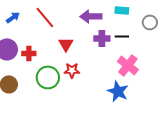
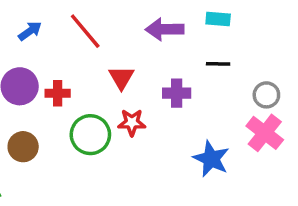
gray circle: (150, 22) -> (266, 95), moved
purple cross: (102, 38) -> (177, 93), moved
pink cross: (128, 65) -> (265, 133), moved

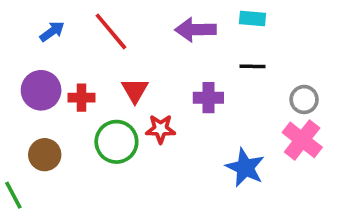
red triangle: (121, 78) -> (135, 90), moved

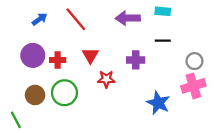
pink cross: (302, 140) -> (193, 86), turned 35
green circle: (116, 142) -> (64, 93), moved

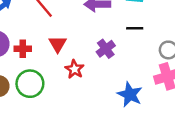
purple cross: (136, 60) -> (106, 49), turned -36
red star: (106, 79) -> (74, 69), turned 30

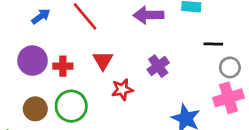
black line: (135, 28) -> (213, 44), moved
red star: (74, 69) -> (122, 90), turned 30

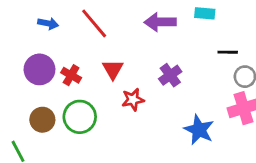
blue arrow: (41, 16) -> (48, 23), turned 48
red cross: (63, 66) -> (71, 75), turned 30

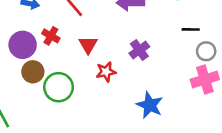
red cross: (71, 75) -> (51, 36), moved
brown circle: (42, 120) -> (33, 72), moved
blue star: (199, 130) -> (150, 105), moved

